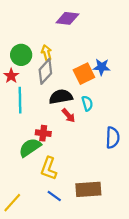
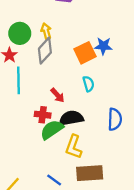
black semicircle: (61, 97) -> (71, 118), moved
red arrow: (69, 116) -> (58, 95), moved
green semicircle: (30, 147) -> (52, 130), moved
yellow L-shape: (49, 168) -> (74, 147), moved

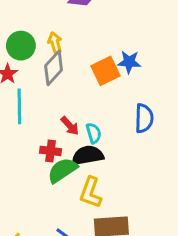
cyan semicircle: (88, 84) -> (94, 133), moved
blue semicircle: (115, 119) -> (144, 118), moved

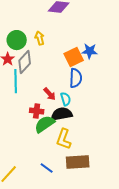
gray diamond: (54, 68) -> (25, 62), moved
blue semicircle: (144, 118) -> (76, 78), moved

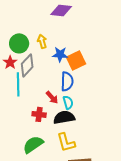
blue star: (90, 51) -> (60, 54), moved
blue semicircle: (76, 78) -> (67, 81), moved
green semicircle: (45, 124) -> (33, 144), moved
yellow L-shape: (64, 139) -> (66, 142), turned -35

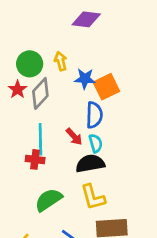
cyan line: (18, 84) -> (40, 139), moved
red cross: (39, 114) -> (35, 159), moved

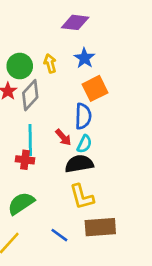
blue star: (85, 79) -> (84, 58), moved, turned 30
cyan semicircle: (96, 143) -> (84, 144), turned 42
green semicircle: (48, 200) -> (21, 203), moved

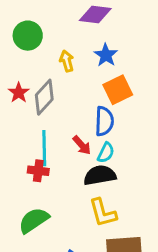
green circle: (20, 66) -> (28, 36), moved

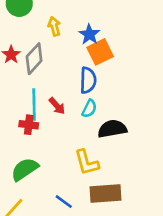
blue star: (106, 55) -> (89, 34), moved
red arrow: (82, 145) -> (57, 106), moved
black semicircle: (100, 175) -> (112, 129), moved

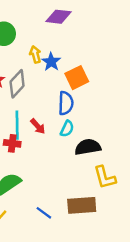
blue star: (89, 34) -> (51, 62), moved
yellow L-shape: (87, 162) -> (105, 177), moved

